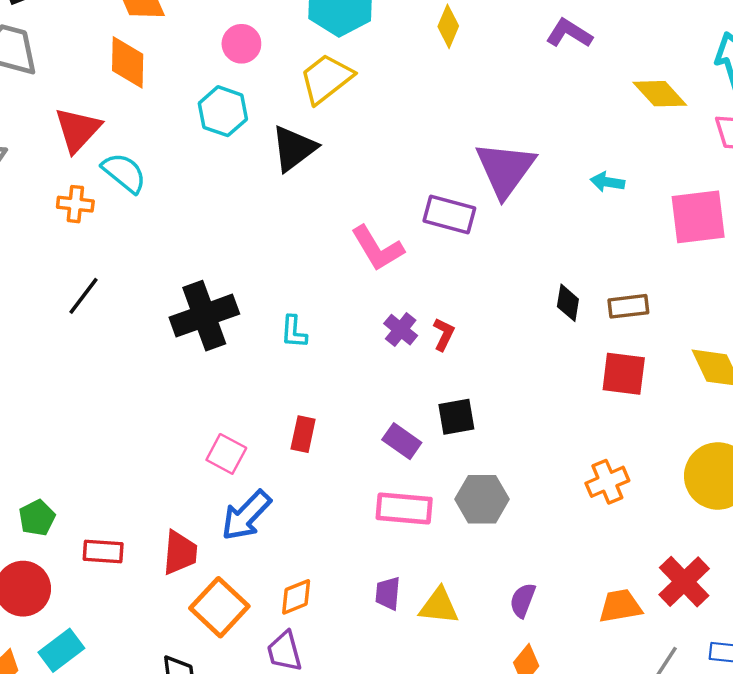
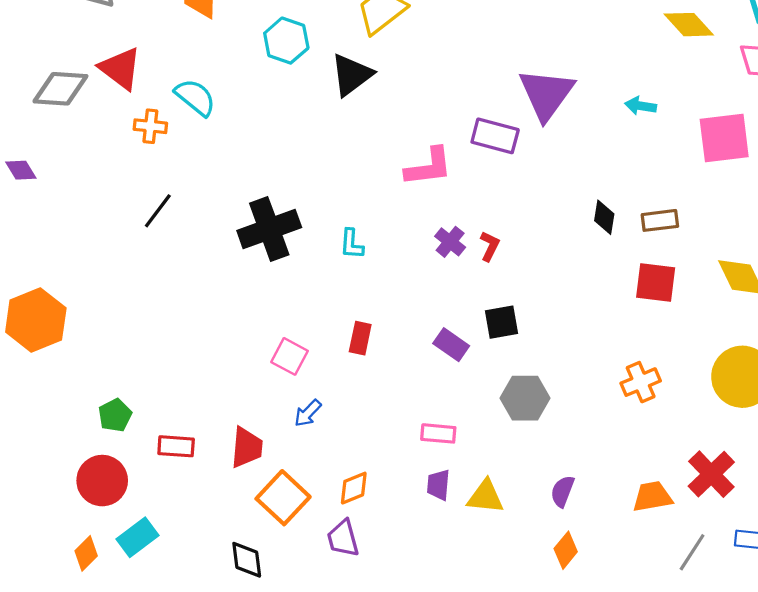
red triangle: (78, 130) -> (120, 68), moved, turned -36
pink L-shape: (377, 248) -> (429, 167), turned -66
pink rectangle: (404, 508) -> (438, 433), moved, size x0.7
blue arrow: (246, 515) -> (308, 413), size x0.6

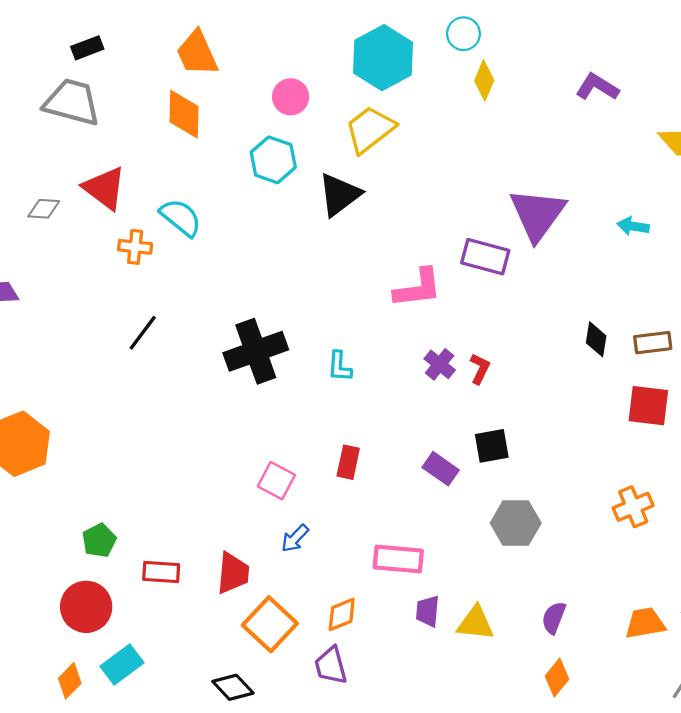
gray diamond: (60, 89) -> (44, 209), size x0.6
pink rectangle: (438, 433) -> (398, 559), moved, size x1.4
black diamond: (247, 560) -> (233, 687), turned -36

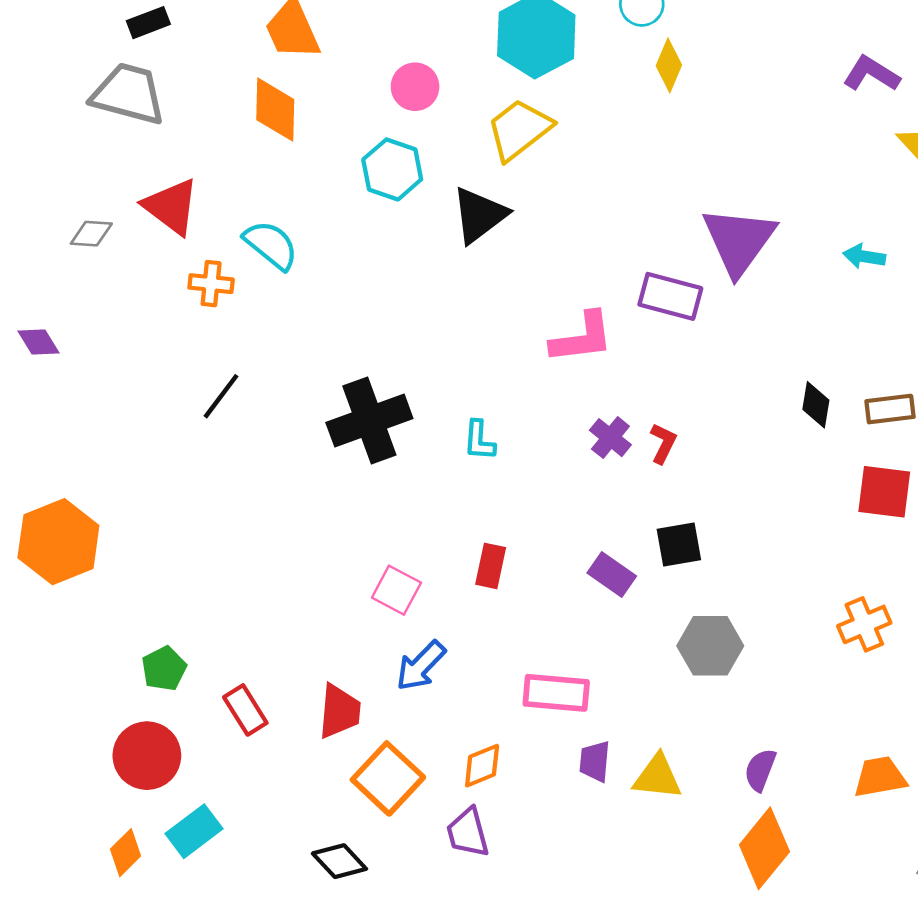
purple L-shape: (597, 87) -> (871, 74), moved
blue arrow: (295, 538) -> (421, 666), size x1.4
red rectangle: (161, 572) -> (245, 710), turned 54
orange diamond: (557, 678) -> (764, 848), size x1.6

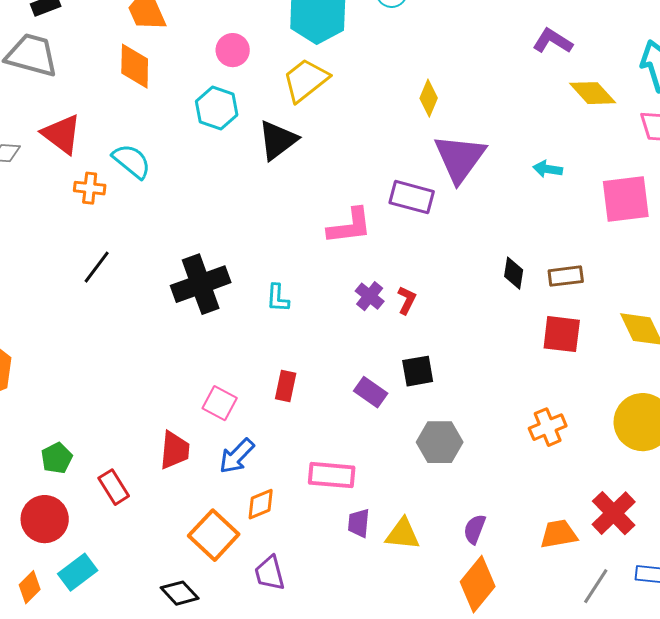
yellow diamond: (669, 65) -> (429, 98), moved
red trapezoid: (339, 711) -> (175, 450), moved
orange diamond: (482, 766) -> (261, 504), moved

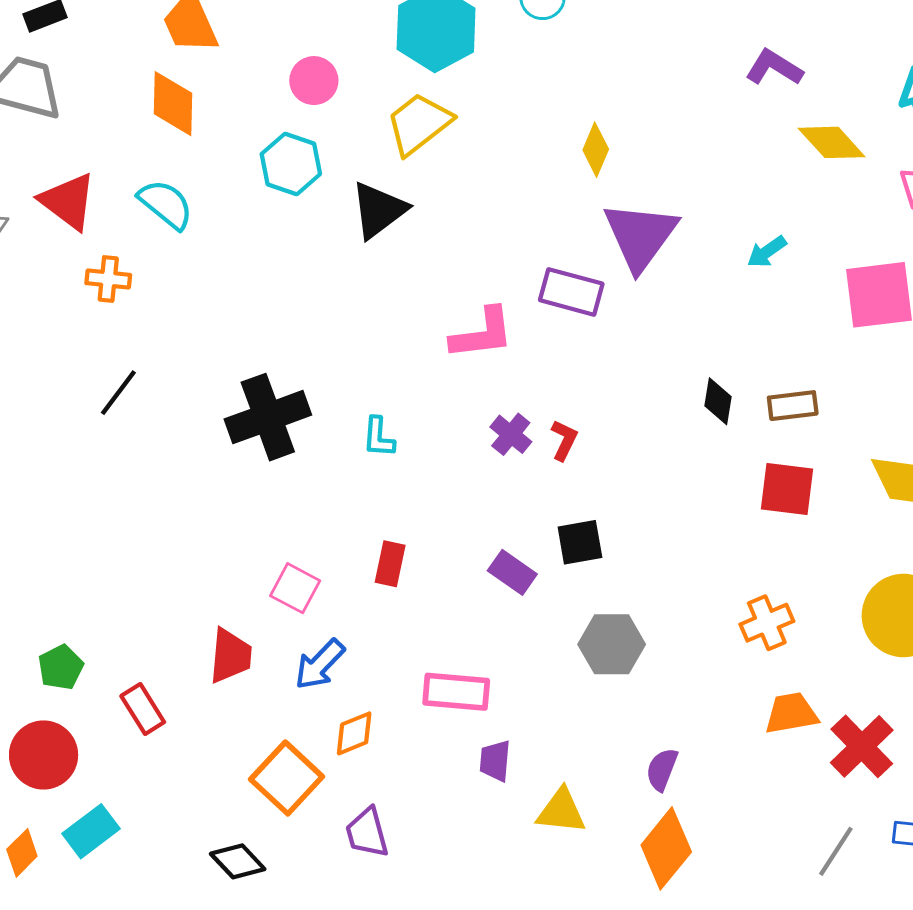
cyan semicircle: (132, 161) -> (166, 204), moved
cyan arrow: (548, 169) -> (767, 252), turned -44
yellow triangle: (403, 534) -> (561, 811), moved
orange trapezoid: (559, 534) -> (791, 713), moved

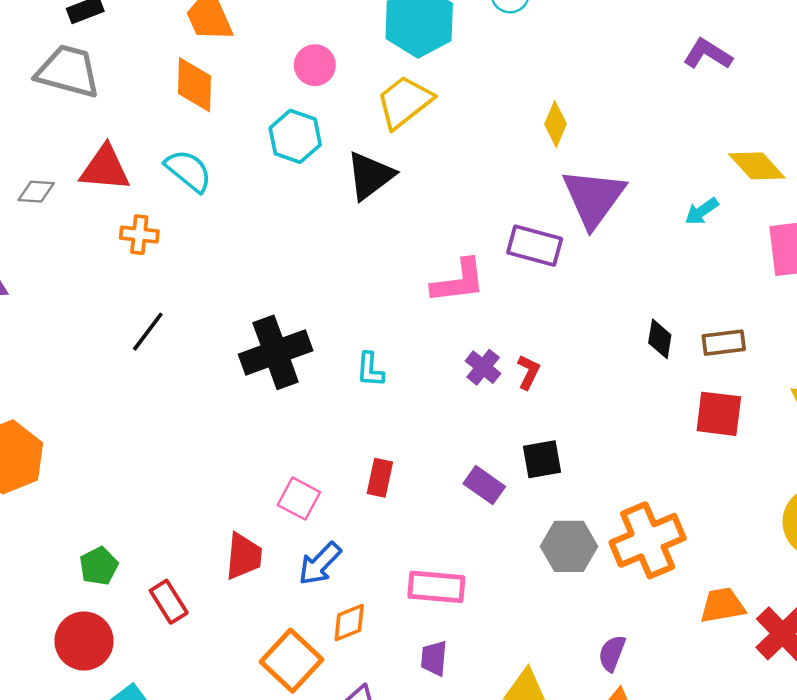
yellow diamond: (832, 142) -> (757, 166), moved
red triangle: (68, 201) -> (105, 168), turned -32
orange cross: (767, 623) -> (648, 540), moved, size x1.6
purple trapezoid: (495, 761) -> (434, 658), moved

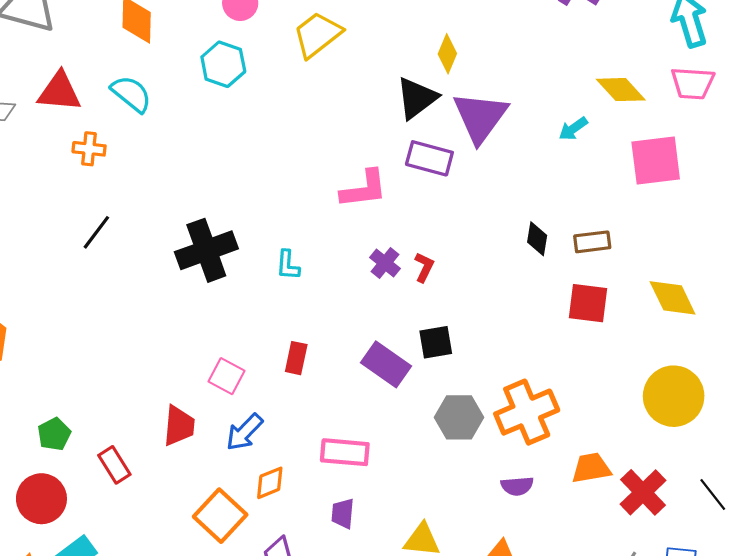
black triangle: (370, 176) -> (417, 98), moved
purple rectangle: (484, 485) -> (386, 364), size x1.4
purple semicircle: (612, 653) -> (517, 486), moved, turned -116

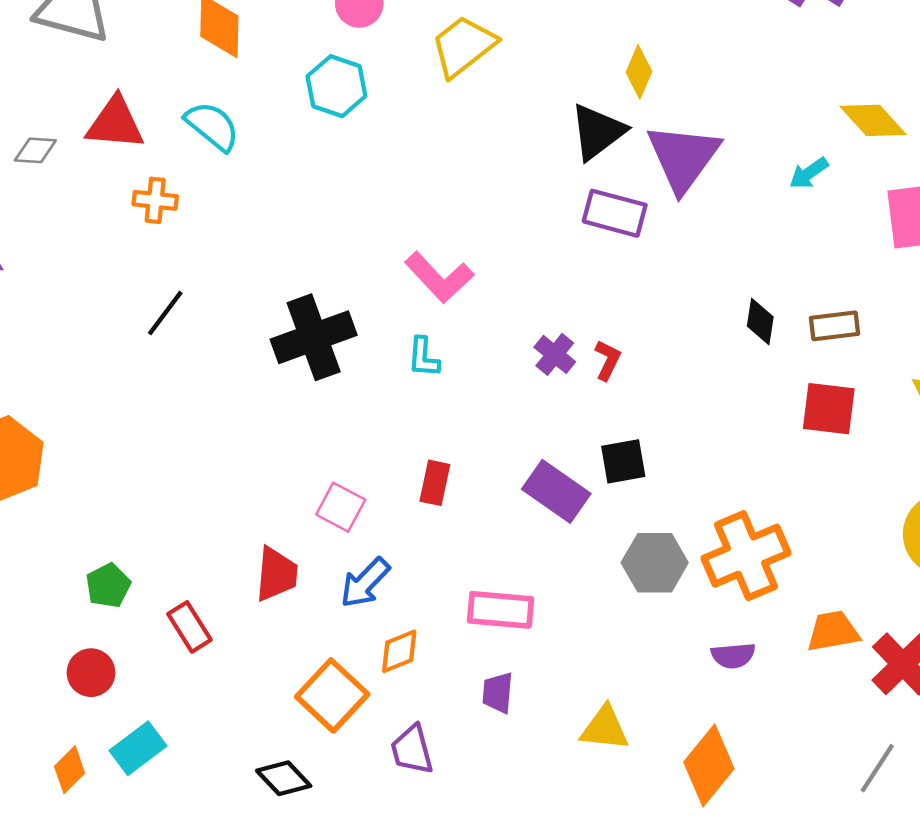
pink L-shape: (364, 189) -> (439, 277), moved, turned 54
red circle: (41, 499) -> (91, 673), size x0.7

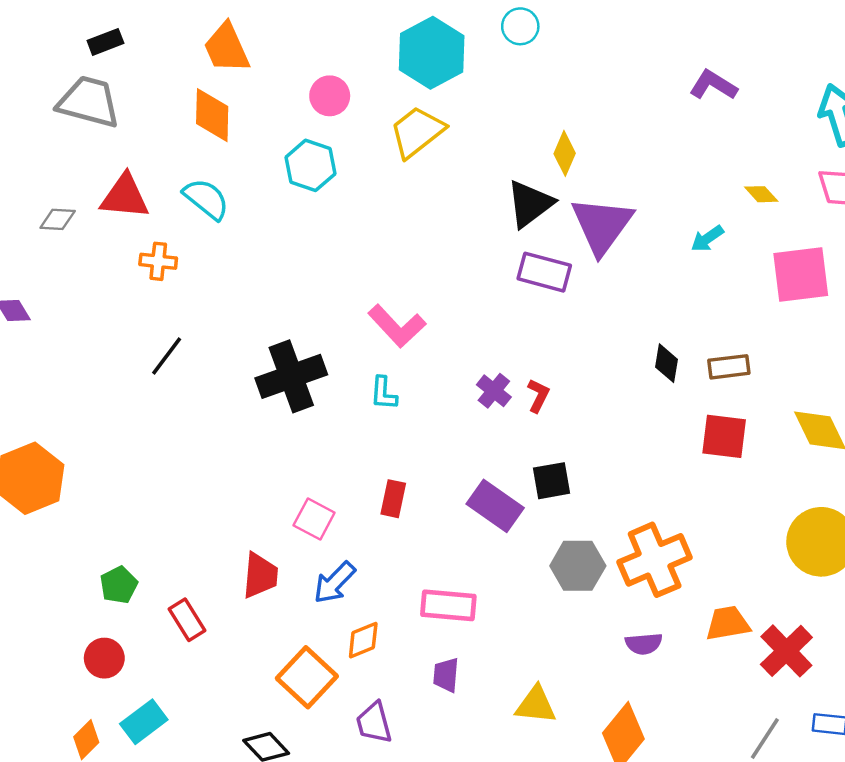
yellow diamond: (873, 120) -> (761, 194), size x0.6

